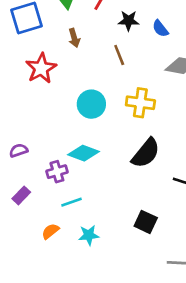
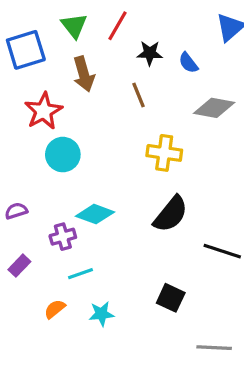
brown arrow: (74, 38) -> (84, 74), size x1.5
cyan circle: (91, 104) -> (63, 155), moved

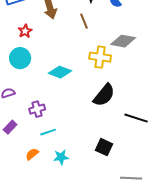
gray diamond: (214, 108) -> (123, 41), moved
red star: (44, 111) -> (25, 31), size x0.6
cyan circle: (63, 155) -> (20, 58), moved
cyan diamond: (95, 214) -> (60, 72), moved

